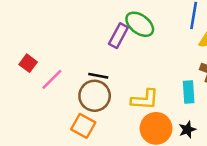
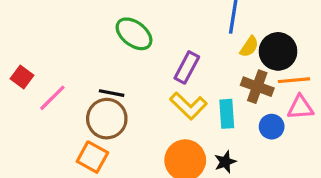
green ellipse: (140, 24) -> (134, 34), moved
purple rectangle: (118, 36) -> (187, 67), moved
yellow L-shape: (145, 100) -> (188, 106), moved, turned 40

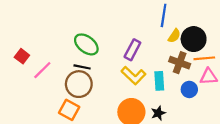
green ellipse: (134, 34) -> (86, 44), moved

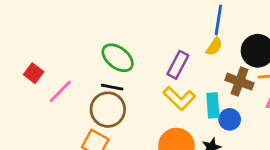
yellow semicircle: (174, 36) -> (214, 47), moved
blue circle: (189, 89) -> (230, 119), moved

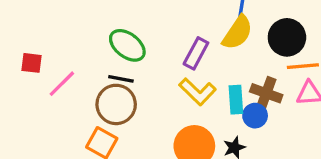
yellow semicircle: (214, 47) -> (237, 33), size x1.6
red square: (34, 73) -> (32, 63), turned -30
brown cross: (239, 82) -> (266, 93), moved

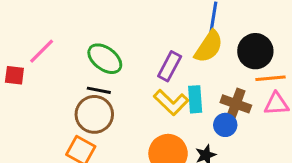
pink line: (62, 84) -> (42, 51), moved
cyan rectangle: (236, 100) -> (195, 99), moved

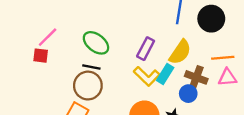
yellow semicircle: (209, 47) -> (180, 52), moved
black circle: (255, 51) -> (211, 19), moved
red square: (14, 75) -> (41, 56), moved
cyan rectangle: (195, 99) -> (165, 74), turned 36

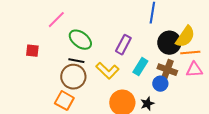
black circle: (211, 19) -> (169, 43), moved
pink line: (48, 37) -> (56, 20), moved
yellow semicircle: (180, 52) -> (185, 37), moved
yellow L-shape: (147, 76) -> (107, 71), moved

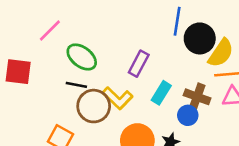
black circle: (169, 43) -> (200, 38), moved
red square: (32, 51) -> (18, 72), size x1.5
brown circle: (73, 77) -> (94, 106), moved

